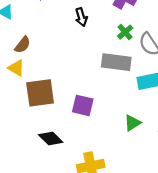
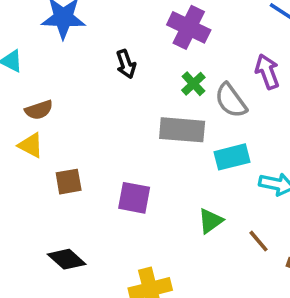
brown semicircle: (23, 45) -> (39, 110), turned 36
brown square: (40, 93) -> (69, 182), size x0.6
black diamond: (51, 138) -> (67, 259), moved

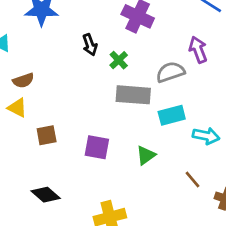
green cross: (193, 84) -> (119, 60), moved
gray semicircle: (231, 101) -> (170, 72), turned 108
green triangle: (210, 221) -> (146, 155), moved

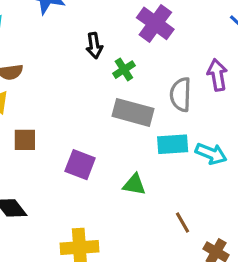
gray semicircle: (170, 72) -> (181, 95), turned -80
cyan arrow: (206, 136) -> (211, 154), moved
green triangle: (146, 155) -> (134, 184), turned 35

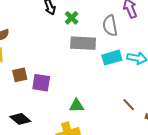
purple square: (80, 165) -> (41, 83), moved
green triangle: (134, 184) -> (77, 106), moved

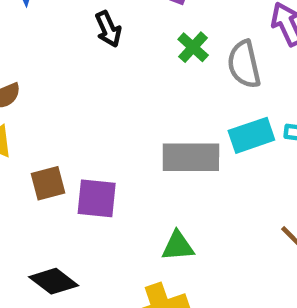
green cross: (72, 18) -> (193, 47), moved
gray rectangle: (83, 43) -> (191, 157), moved

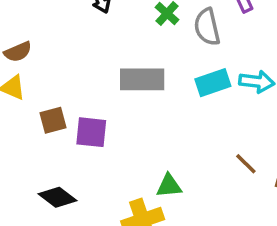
gray rectangle: (191, 157) -> (142, 79), moved
green triangle: (178, 246) -> (169, 186), moved

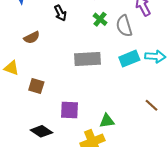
brown semicircle: (18, 52) -> (32, 38), moved
brown square: (53, 120) -> (36, 86), turned 35
purple square: (91, 132) -> (70, 110), moved

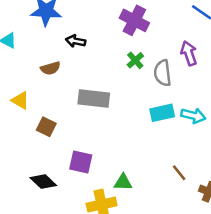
black arrow: (60, 13) -> (76, 41), moved, turned 119
gray rectangle: (88, 59) -> (94, 99), moved

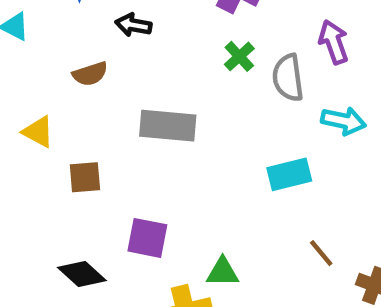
cyan rectangle: (162, 113) -> (289, 174), moved
cyan arrow: (193, 116) -> (343, 121), moved
brown square: (46, 127) -> (85, 177), turned -30

